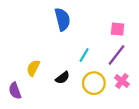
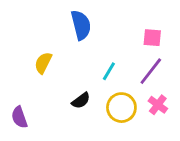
yellow semicircle: (33, 68) -> (43, 63), moved

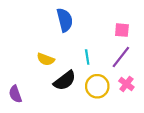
yellow semicircle: (43, 63) -> (46, 59), moved, turned -96
cyan line: (109, 71) -> (87, 57), turned -40
black semicircle: (81, 101) -> (65, 81), size x1.5

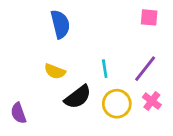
blue semicircle: (65, 20) -> (60, 24), moved
pink square: (122, 30) -> (149, 17), moved

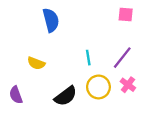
yellow semicircle: (55, 71) -> (36, 63), moved
black semicircle: (78, 97) -> (66, 96), moved

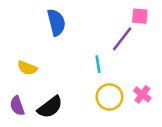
purple line: (122, 58) -> (122, 39), moved
yellow semicircle: (36, 63) -> (27, 68), moved
black semicircle: (66, 96) -> (50, 107), moved

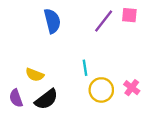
purple line: (122, 39) -> (104, 21), moved
cyan line: (98, 64) -> (85, 68), moved
yellow semicircle: (27, 68) -> (35, 75), moved

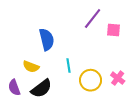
pink square: (129, 15) -> (113, 30), moved
blue semicircle: (52, 21) -> (47, 39), moved
cyan line: (85, 68) -> (69, 66), moved

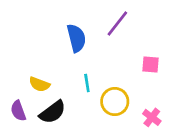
pink square: (113, 30) -> (150, 64), moved
blue semicircle: (47, 39) -> (76, 38), moved
pink cross: (118, 78) -> (152, 117), moved

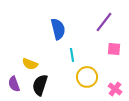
purple line: (117, 23) -> (104, 22), moved
cyan line: (87, 83) -> (72, 55), moved
black semicircle: (53, 112) -> (40, 85), turned 145

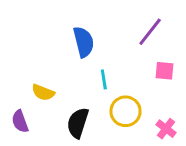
black semicircle: (40, 85) -> (78, 123), moved

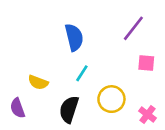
cyan line: (104, 79) -> (82, 73), moved, turned 42

